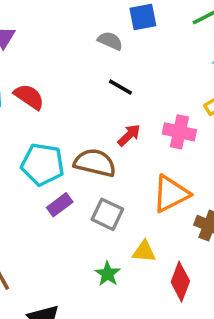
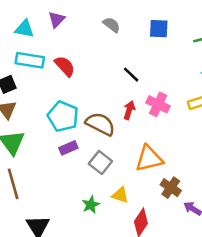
gray semicircle: (110, 41) -> (112, 25), moved
pink cross: (179, 132) -> (158, 104), moved
red arrow: (129, 135) -> (129, 110), turned -42

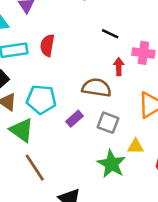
red semicircle: (65, 66) -> (47, 45), turned -110
cyan pentagon: (63, 116) -> (41, 99), moved
green star: (91, 205) -> (111, 164), size x1.6

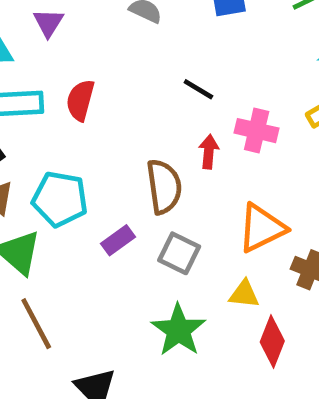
brown semicircle: (97, 88) -> (164, 187), turned 68
yellow triangle: (136, 146) -> (244, 294), moved

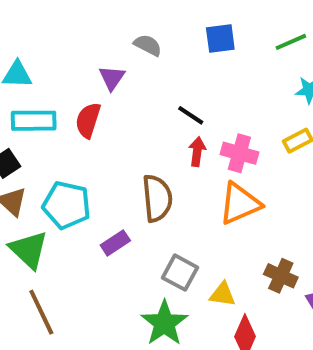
purple triangle: (48, 23) -> (112, 78), moved
red arrow: (209, 152) -> (197, 152), moved
orange triangle: (262, 228) -> (240, 204), moved
gray square: (179, 253) -> (180, 273), moved

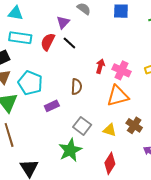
black line: (191, 115) -> (69, 43), moved
brown semicircle: (157, 198) -> (76, 87), size x0.7
brown cross: (281, 276) -> (134, 125), moved
yellow triangle: (223, 294) -> (110, 130), moved

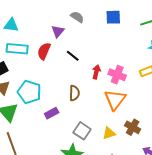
black line: (69, 43) -> (73, 56), moved
orange triangle: (118, 96) -> (115, 100), turned -35
yellow triangle: (110, 130) -> (109, 133), turned -32

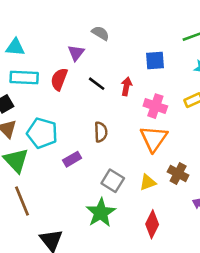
blue square: (113, 17) -> (155, 61), moved
red arrow: (96, 72) -> (126, 86), moved

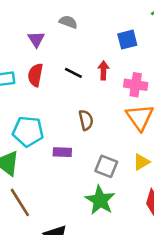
purple triangle: (76, 53) -> (36, 39), moved
purple rectangle: (72, 159) -> (62, 152), turned 42

